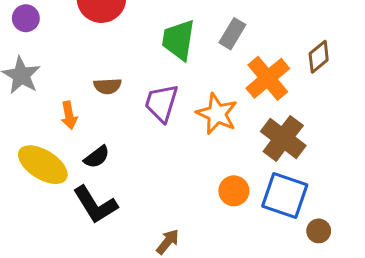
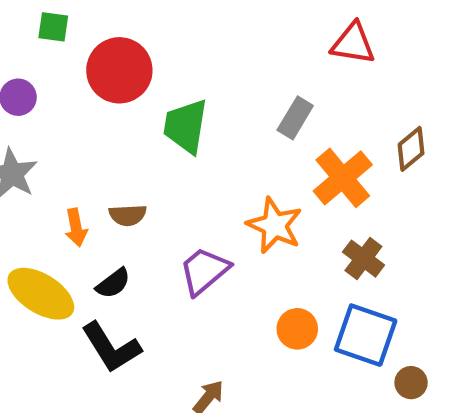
green trapezoid: (178, 40) -> (186, 126), moved
brown semicircle: (108, 86) -> (128, 215), moved
purple trapezoid: (161, 103) -> (204, 271), moved, turned 33
brown cross: (283, 138) -> (363, 259), size x0.7

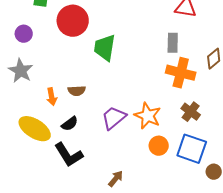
gray rectangle: (295, 118) -> (173, 43), moved, turned -30
orange cross: (343, 178) -> (181, 73), turned -36
orange star: (275, 225) -> (148, 116), moved

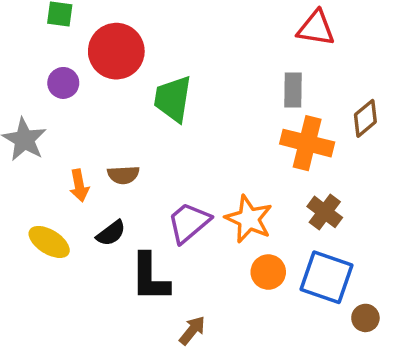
purple circle: (24, 34) -> (63, 83), moved
yellow ellipse: (35, 129) -> (49, 242), size x0.7
black L-shape: (69, 155) -> (150, 277), moved, turned 32

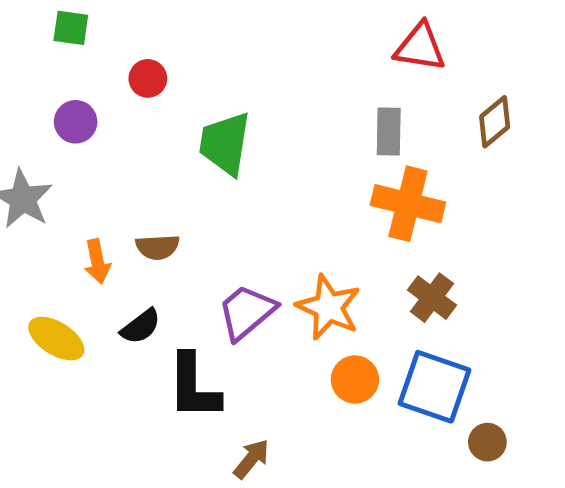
red circle: (116, 51) -> (148, 78), size x0.5
brown diamond: (365, 118) -> (495, 122), moved

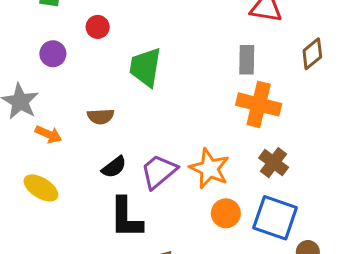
brown semicircle: (157, 247) -> (101, 116), moved
orange arrow: (97, 261) -> (48, 134), moved, turned -55
black semicircle: (141, 327) -> (114, 167), moved

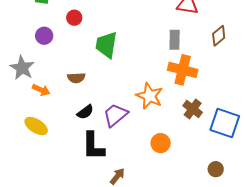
orange star: (209, 169) -> (149, 96), moved
blue square: (275, 218) -> (225, 123), moved

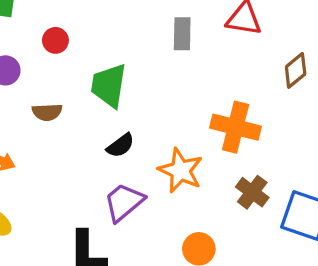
gray rectangle: (175, 40) -> (182, 34), moved
brown semicircle: (76, 78) -> (47, 112), moved
black semicircle: (85, 112) -> (120, 145), moved

